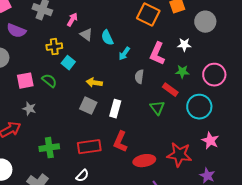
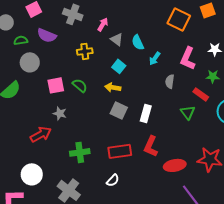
cyan square: (68, 63) -> (119, 66), moved
yellow arrow: (94, 83) -> (113, 87), moved

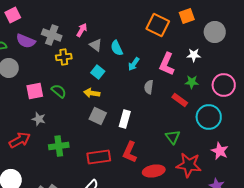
gray cross: (73, 14) -> (52, 35), moved
green triangle: (188, 112) -> (173, 137), moved
green cross: (80, 152) -> (59, 146), moved

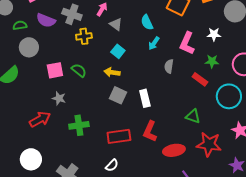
cyan semicircle: (117, 48) -> (147, 22), moved
white rectangle: (125, 119) -> (145, 98), turned -30
green triangle: (173, 137) -> (193, 116), turned -35

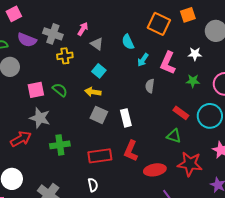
cyan arrow: (154, 43) -> (143, 60), moved
red rectangle: (200, 79) -> (181, 113), moved
gray star: (59, 98) -> (40, 118), size x1.5
white semicircle: (112, 165) -> (93, 185), turned -56

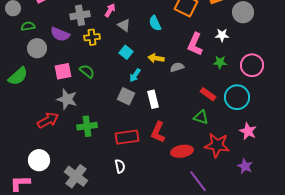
gray cross: (53, 34) -> (80, 15), turned -30
purple semicircle: (27, 40) -> (60, 34), moved
cyan arrow: (143, 60) -> (135, 75), moved
gray semicircle: (150, 86) -> (177, 67), turned 64
yellow arrow: (93, 92) -> (156, 58), moved

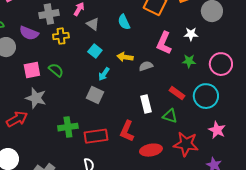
white rectangle: (153, 99) -> (146, 104), moved
green cross: (87, 126) -> (68, 127), moved

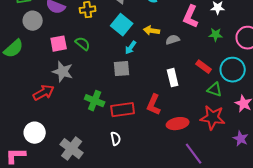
cyan square: (95, 51) -> (122, 25), size x1.5
gray square: (95, 95) -> (122, 69), turned -30
green triangle: (170, 116) -> (215, 90), moved
green cross: (68, 127) -> (95, 101), turned 30

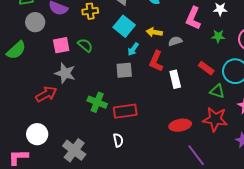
red L-shape: (154, 105) -> (156, 61), moved

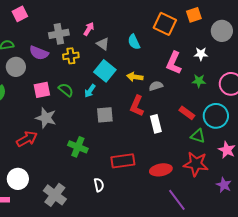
cyan arrow: (133, 49) -> (90, 91), moved
red rectangle: (125, 111) -> (123, 161), moved

